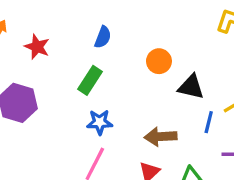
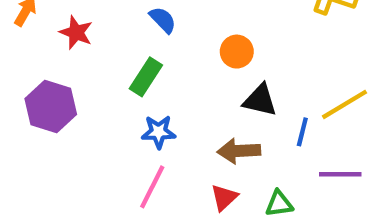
blue semicircle: (103, 37) -> (163, 20), turned -65
black triangle: (191, 87) -> (260, 100), moved

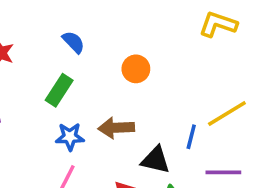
black triangle: (260, 100) -> (156, 160), moved
brown arrow: (239, 151) -> (116, 128), moved

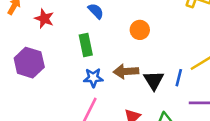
green rectangle: (59, 90) -> (86, 45), turned -45
black triangle: (156, 160) -> (154, 80), moved, turned 45

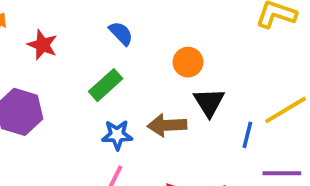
green rectangle: (86, 45) -> (106, 85), turned 60
black triangle: (154, 80) -> (209, 102), moved

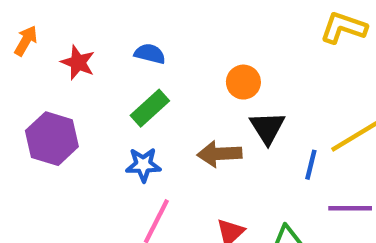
blue semicircle: (121, 33) -> (150, 54), moved, turned -32
blue star: (117, 135) -> (143, 165), moved

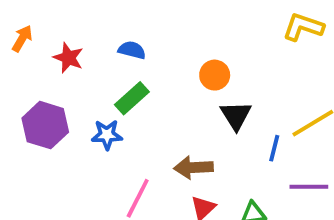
brown arrow: (219, 154) -> (193, 167), moved
blue star: (143, 165) -> (107, 135), moved

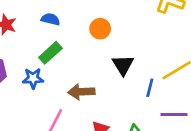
orange circle: (215, 75) -> (100, 29), moved
brown arrow: (193, 167) -> (81, 92), moved

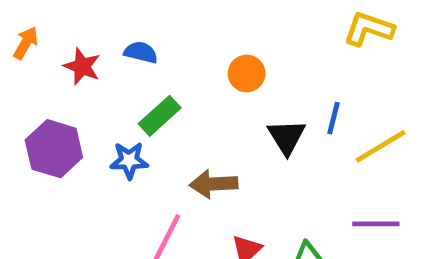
blue semicircle: (50, 19) -> (141, 52), moved
blue line: (150, 88) -> (334, 118), moved

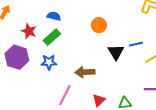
red star: (82, 66) -> (29, 31), moved
green rectangle: (160, 116) -> (52, 37), moved
blue line: (334, 118) -> (136, 44), turned 64

